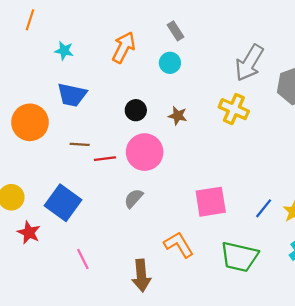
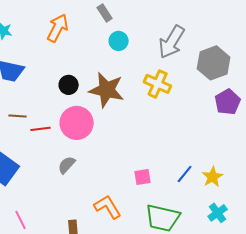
cyan circle: (170, 63) -> (119, 41), moved
brown star: (178, 116) -> (107, 90), size x2.0
pink square: (211, 202) -> (143, 177), moved, size x0.6

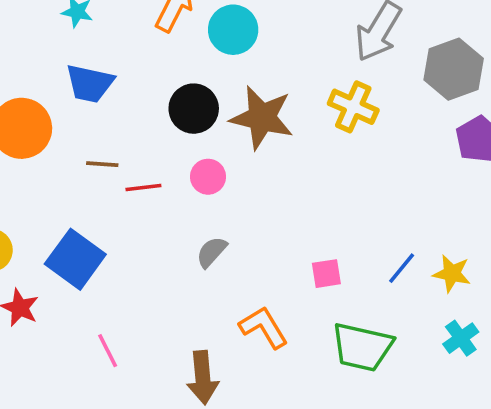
cyan circle: (119, 41) -> (233, 30), moved, size x1.4
black circle: (69, 85) -> (194, 109), size x1.4
pink circle: (77, 123) -> (208, 177), size x0.6
gray semicircle: (67, 165) -> (212, 252), moved
yellow star: (213, 177) -> (452, 274), turned -30

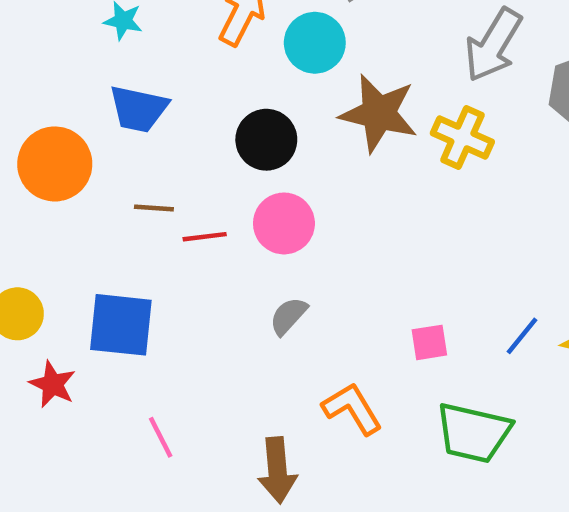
brown star: (262, 118) -> (379, 113), moved
pink circle: (208, 177) -> (284, 223), size x1.4
blue square: (75, 259) -> (121, 325), turned -30

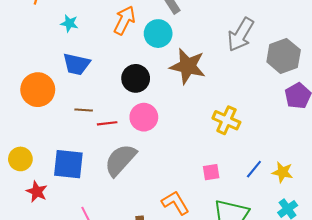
yellow cross: (462, 138) -> (226, 120), moved
gray semicircle: (288, 316) -> (120, 160), moved, size x1.8

